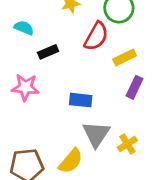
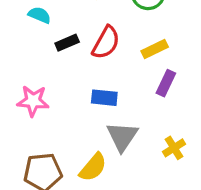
red semicircle: (96, 36) -> (106, 43), moved
pink star: (25, 87) -> (33, 101), moved
yellow cross: (127, 144) -> (174, 148), moved

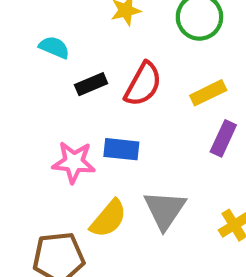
blue rectangle: (104, 98) -> (121, 149), moved
pink star: (33, 101) -> (74, 162), moved
yellow semicircle: (93, 167) -> (108, 219), moved

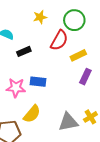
red semicircle: (143, 84) -> (59, 40), moved
gray triangle: (165, 210) -> (68, 122), moved, turned 45

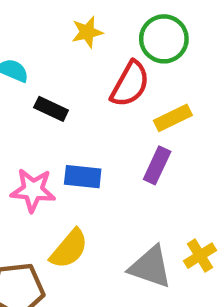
black rectangle: (24, 51) -> (51, 109), turned 48
purple rectangle: (85, 77) -> (157, 165), moved
gray triangle: (68, 122) -> (150, 267), turned 30

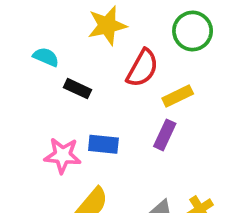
yellow star: (87, 32) -> (107, 25), size x1.5
green circle: (164, 39) -> (193, 31), moved

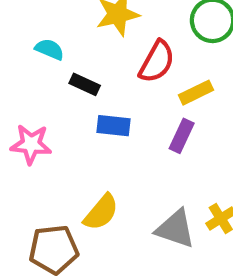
blue rectangle: (103, 144) -> (113, 126), moved
pink star: (63, 155) -> (31, 144), moved

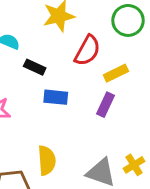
yellow semicircle: (101, 212) -> (47, 160), turned -44

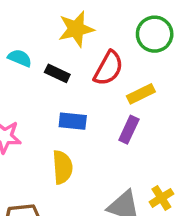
black rectangle: (35, 67) -> (57, 73), moved
yellow semicircle: (47, 160) -> (62, 167), moved

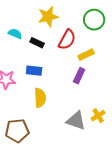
blue rectangle: (73, 121) -> (34, 71), moved

